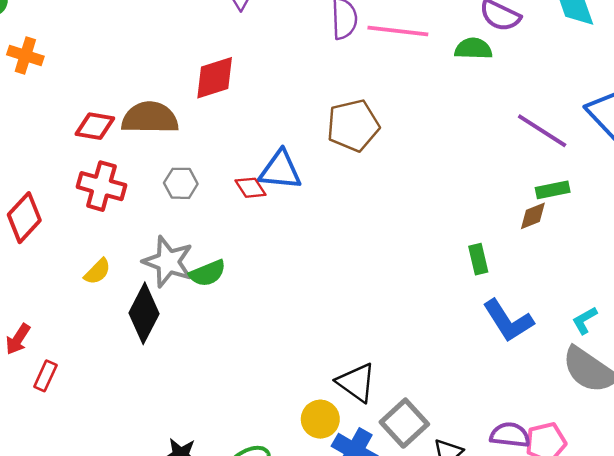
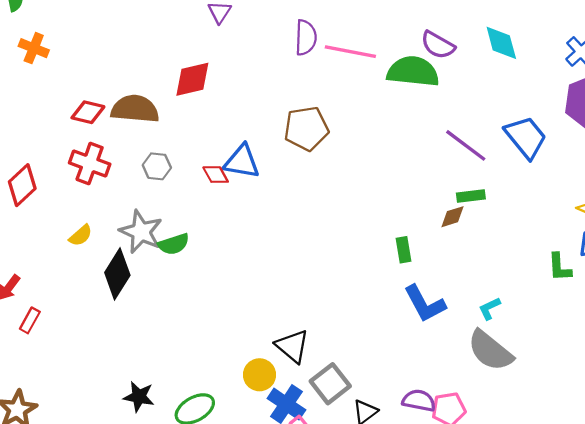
green semicircle: (473, 49) -> (413, 71), size x1.6

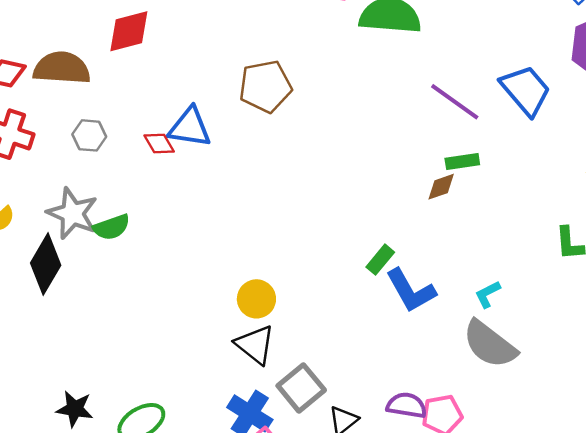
green rectangle: (403, 250) -> (380, 260), moved, turned 50
yellow circle: (259, 375) -> (256, 299), moved

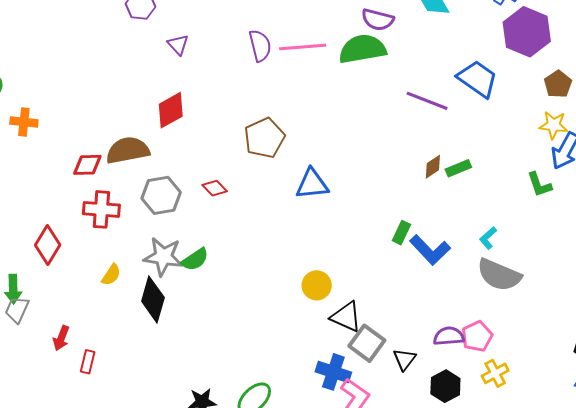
brown pentagon: (265, 86) -> (264, 138), moved
blue triangle: (190, 127) -> (312, 184), moved
gray hexagon: (89, 135) -> (161, 195), size x1.5
green rectangle: (462, 162) -> (458, 168), moved
black triangle: (255, 345) -> (346, 317), moved

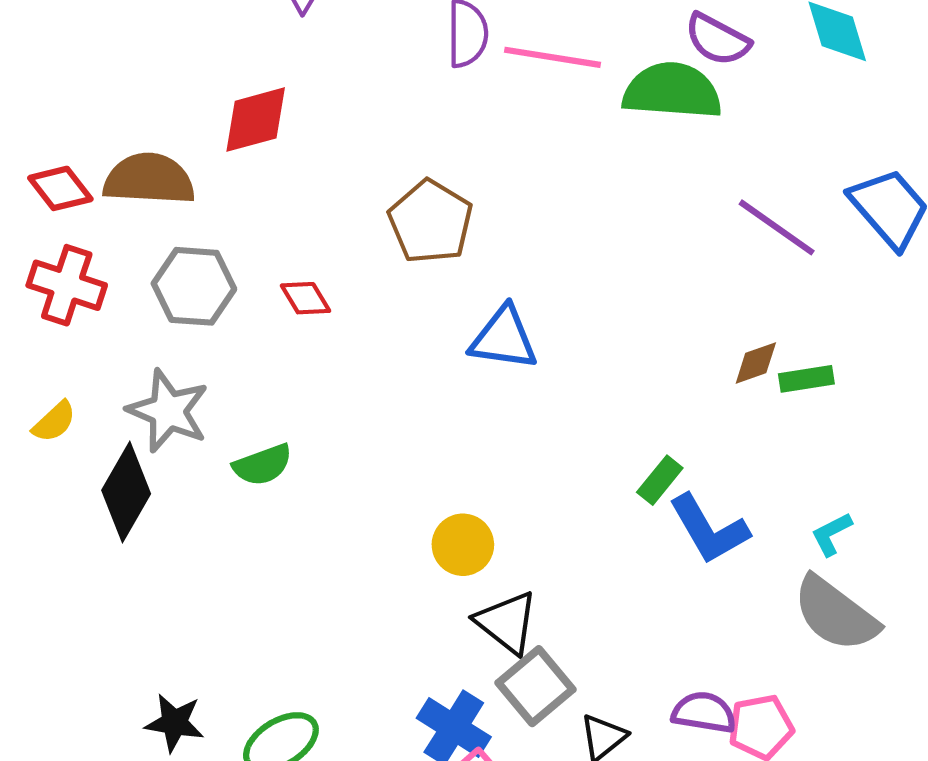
brown pentagon: (264, 138) -> (431, 222), turned -30
red diamond: (87, 165) -> (60, 188), turned 40
green semicircle: (195, 259) -> (263, 465), moved

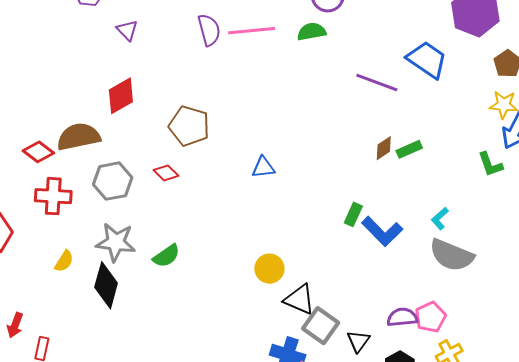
green semicircle: (672, 91) -> (311, 32), size x0.6
brown pentagon: (431, 222) -> (189, 126), moved
blue triangle: (504, 338) -> (263, 167), size x0.7

